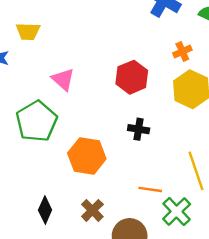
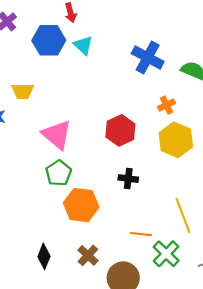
pink triangle: (63, 79) -> (57, 135), size x1.4
green pentagon: (37, 121) -> (59, 173), moved, size x0.7

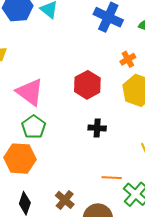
orange hexagon: (81, 205) -> (20, 159), moved

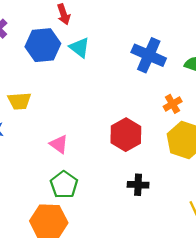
pink triangle: (30, 92) -> (59, 144), size x0.6

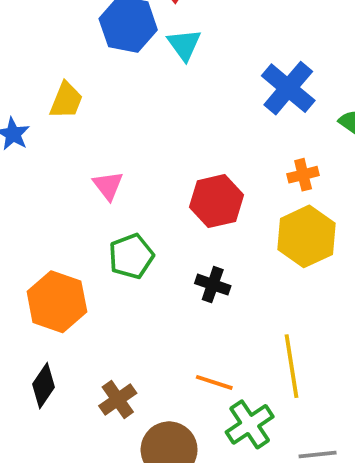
yellow trapezoid: (19, 101) -> (66, 100), turned -80
green pentagon: (64, 185) -> (131, 256), moved

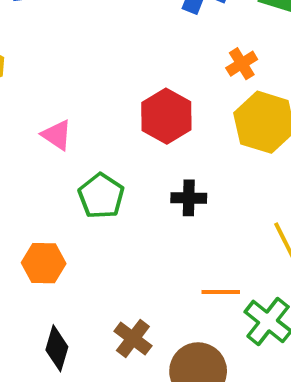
orange hexagon: (57, 302) -> (44, 263), size x0.7

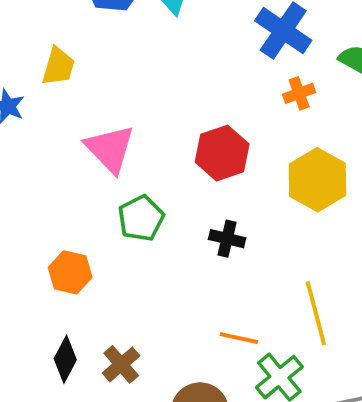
orange cross: (242, 64) -> (299, 93), moved
pink triangle: (57, 135) -> (110, 149), size x1.6
brown cross: (133, 339) -> (121, 364), moved

